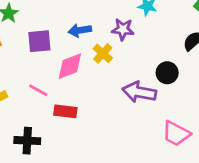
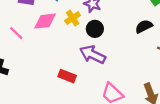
black circle: (167, 73) -> (95, 29), moved
red rectangle: (65, 111) -> (67, 76), moved

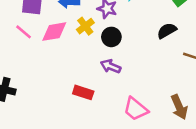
pink line: (16, 33) -> (24, 32), moved
purple arrow: (93, 55) -> (111, 66), size x0.7

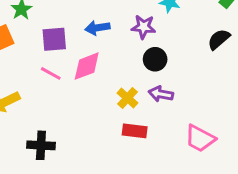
yellow cross: (85, 26) -> (127, 98), moved

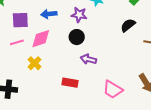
black circle: (155, 59) -> (77, 37), moved
pink line: (51, 73) -> (17, 42), turned -48
yellow cross: (127, 98) -> (35, 63), moved

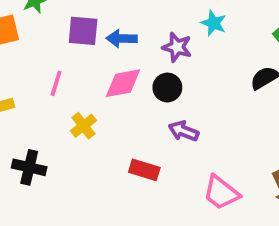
purple square: (20, 20) -> (83, 31), moved
pink diamond: (41, 39) -> (123, 83), moved
pink line: (17, 42) -> (56, 83), turned -64

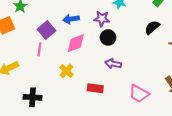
purple square: (83, 31) -> (47, 30), moved, turned -36
black circle: (167, 87) -> (108, 37), moved
yellow cross: (84, 126) -> (67, 71), moved

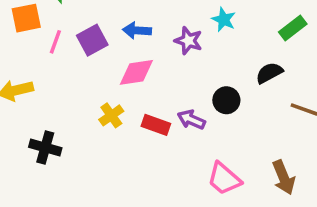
black circle: (108, 37) -> (226, 100), moved
pink line: (39, 49) -> (55, 42), moved
red rectangle: (95, 88) -> (156, 125), moved

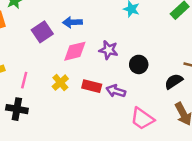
purple star: (188, 41) -> (109, 50), moved
pink line: (55, 42) -> (24, 80), moved
black semicircle: (269, 73) -> (174, 81), moved
purple arrow: (191, 120) -> (116, 91), moved

